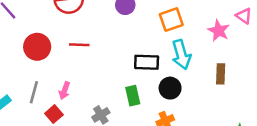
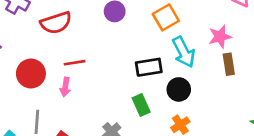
pink star: (219, 31) -> (220, 37), moved, turned -30
pink arrow: (64, 91) -> (65, 87), moved

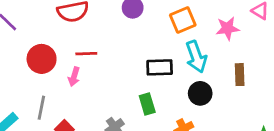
pink star: (220, 37) -> (228, 28), moved
black circle: (179, 89) -> (200, 93), moved

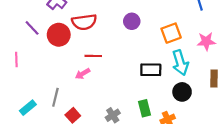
red circle: (42, 59) -> (59, 35), moved
pink arrow: (74, 77) -> (83, 74), turned 40
green rectangle: (147, 104) -> (144, 108), moved

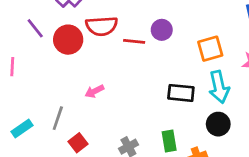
red line: (93, 56) -> (134, 41), moved

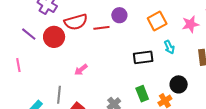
cyan arrow: (219, 87) -> (169, 47), size x0.6
black circle: (218, 124) -> (179, 84), moved

